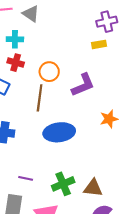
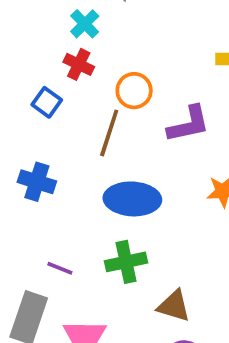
cyan cross: (15, 39) -> (85, 24), turned 35
green cross: (63, 184) -> (126, 262), moved

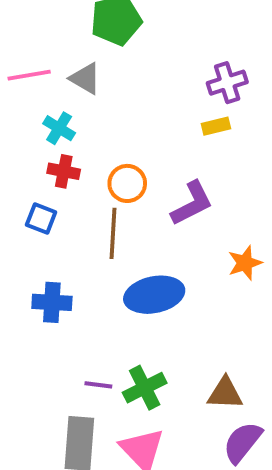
green cross: (126, 262) -> (145, 388), moved

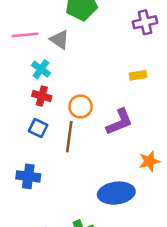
purple cross: (227, 83) -> (145, 22), moved
blue square: (41, 219) -> (38, 128), moved
blue ellipse: (154, 295) -> (116, 193), moved

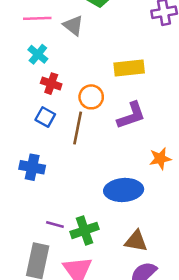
cyan cross: (41, 69) -> (38, 54), moved
yellow rectangle: (138, 75) -> (129, 68), moved, size x1.6

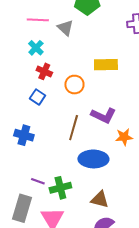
purple L-shape: (131, 115) -> (103, 116), moved, turned 40
brown line: (78, 128) -> (74, 128), moved

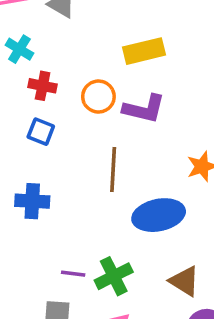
purple L-shape: (103, 116) -> (144, 109), moved
brown triangle: (100, 199) -> (184, 281), turned 30

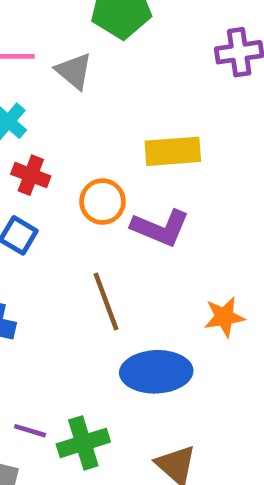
brown line: (113, 170) -> (106, 301), turned -33

